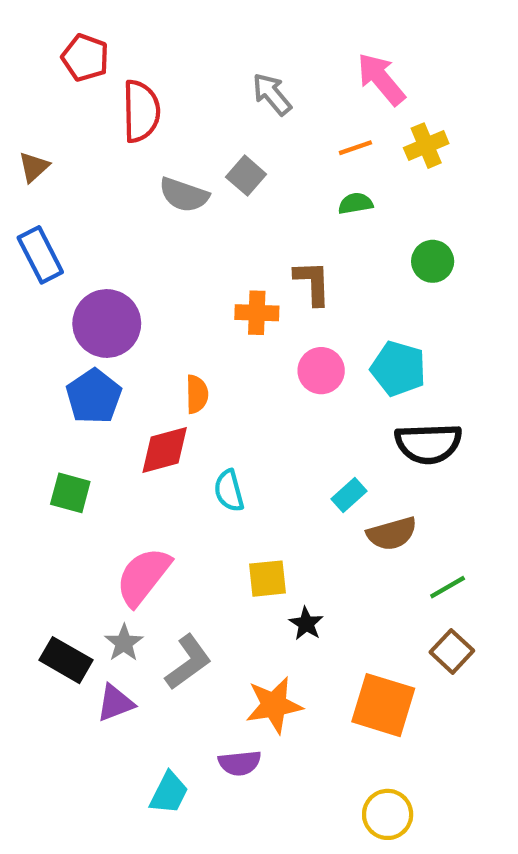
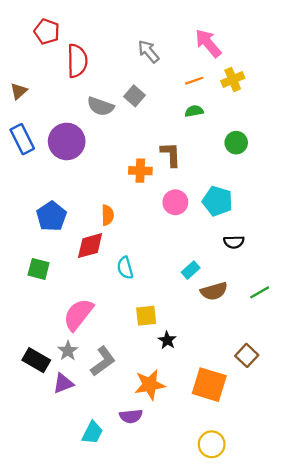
purple circle: (107, 323) -> (67, 141), moved
black semicircle: (428, 444) -> (234, 242), size x0.6
green line: (448, 587) -> (260, 292), moved

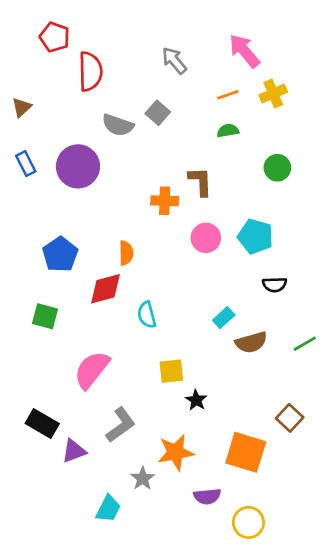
blue rectangle: (22, 139) -> (26, 164), size x0.7
gray star: (68, 351) -> (143, 478), moved
purple semicircle: (131, 416) -> (207, 496), moved

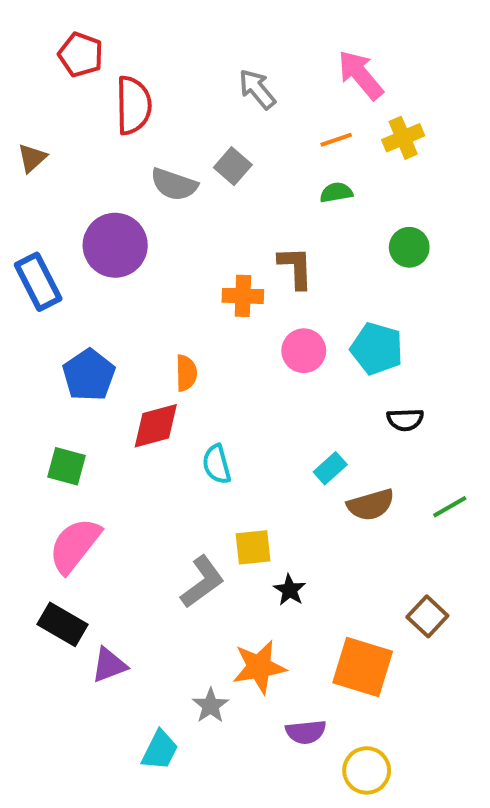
blue rectangle: (26, 164) -> (38, 282), moved, size x1.5
pink semicircle: (92, 370) -> (75, 545), moved
gray L-shape: (121, 425) -> (202, 582), moved

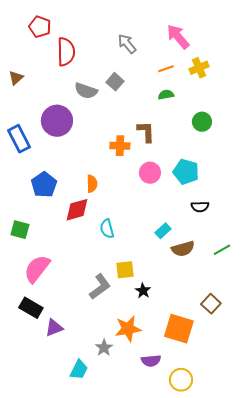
green square: (67, 466) -> (20, 230), moved

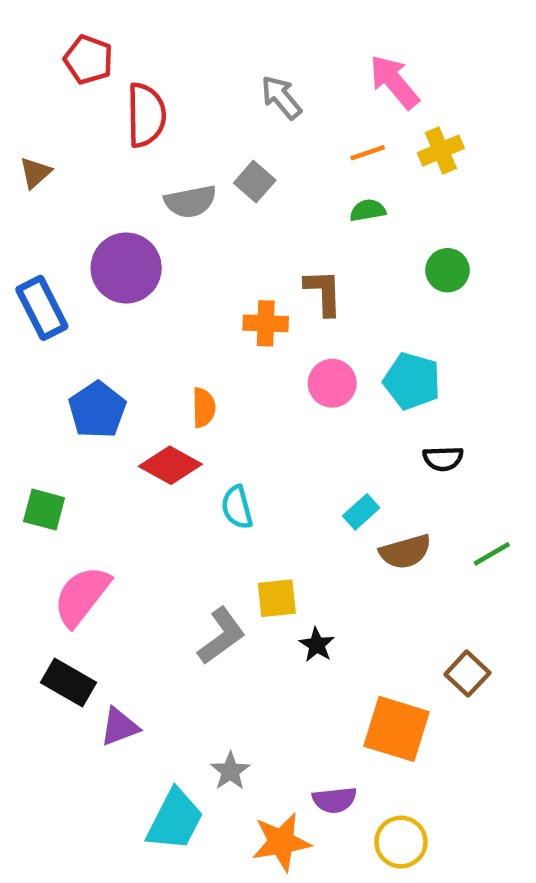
gray semicircle: (86, 91) -> (190, 201), turned -30
red diamond: (77, 210) -> (170, 465), turned 44
orange star: (128, 329) -> (281, 842), moved
cyan trapezoid: (79, 370) -> (175, 820), size x1.4

